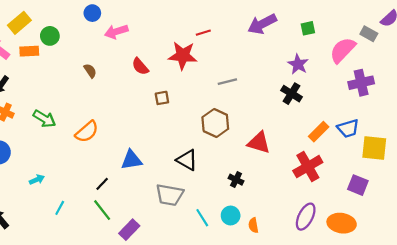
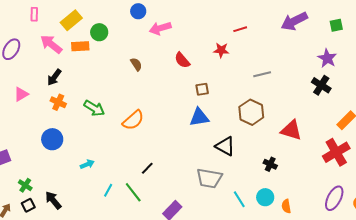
red star: (183, 56) -> (221, 50), size x0.6
blue triangle: (132, 160) -> (199, 117), moved
green line: (102, 210) -> (133, 192), moved

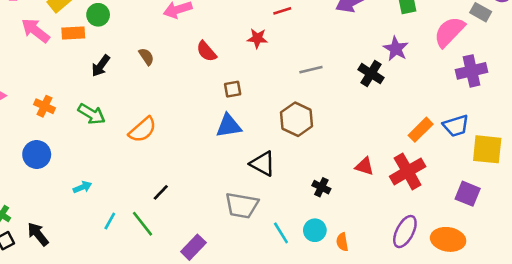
black arrow: (54, 77) -> (101, 66), moved
black cross: (321, 85) -> (371, 74), moved
red triangle: (291, 130) -> (364, 166), moved, size x0.7

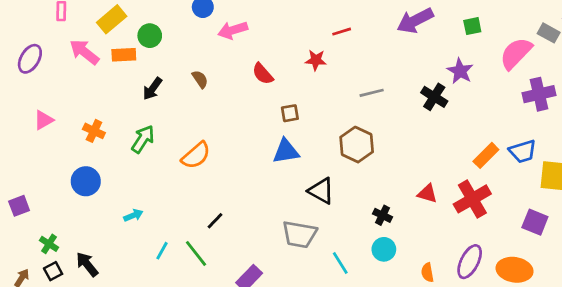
green arrow: (92, 114) -> (143, 139), turned -88
cyan circle: (315, 230) -> (384, 249), moved
orange semicircle: (342, 242) -> (427, 272), moved

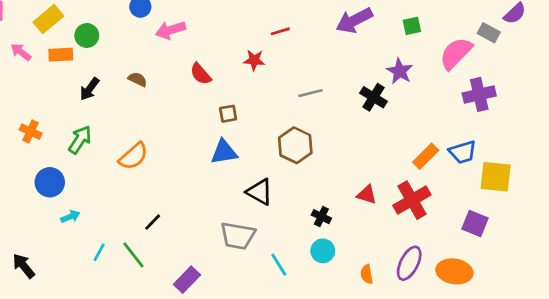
pink arrow: (84, 52) -> (21, 52), size x0.7
brown semicircle: (200, 79) -> (138, 79), turned -30
blue circle: (86, 181) -> (50, 182), moved

